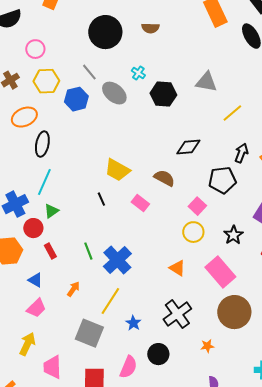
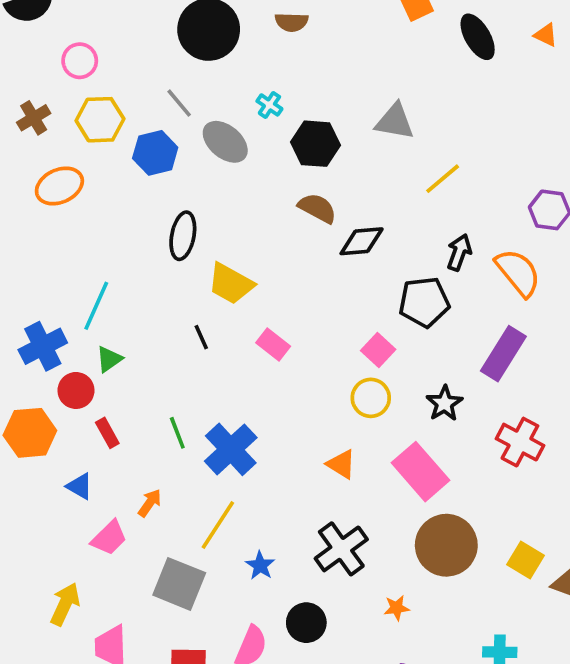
black ellipse: (42, 144) -> (183, 236), moved
brown semicircle: (164, 178) -> (317, 208), moved
pink trapezoid: (36, 308) -> (109, 538), moved

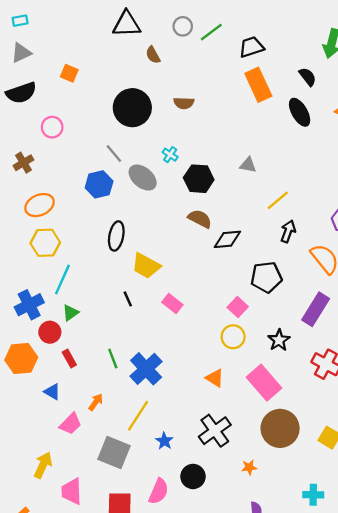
yellow hexagon: (100, 120) -> (45, 243), moved
gray triangle: (395, 122) -> (248, 165), size x0.7
black arrow: (459, 252) -> (288, 231), moved

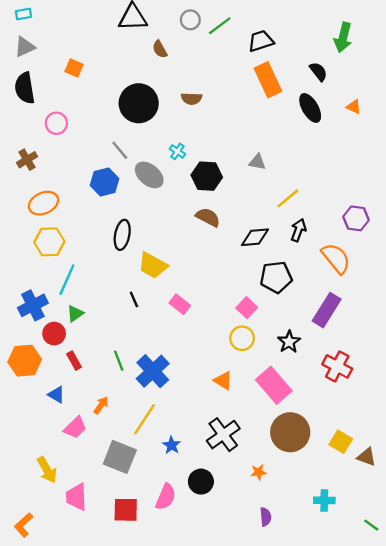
black semicircle: (21, 93) -> (25, 88), turned 100
black diamond: (227, 239) -> (255, 237), moved
yellow arrow: (43, 465) -> (47, 470), turned 125

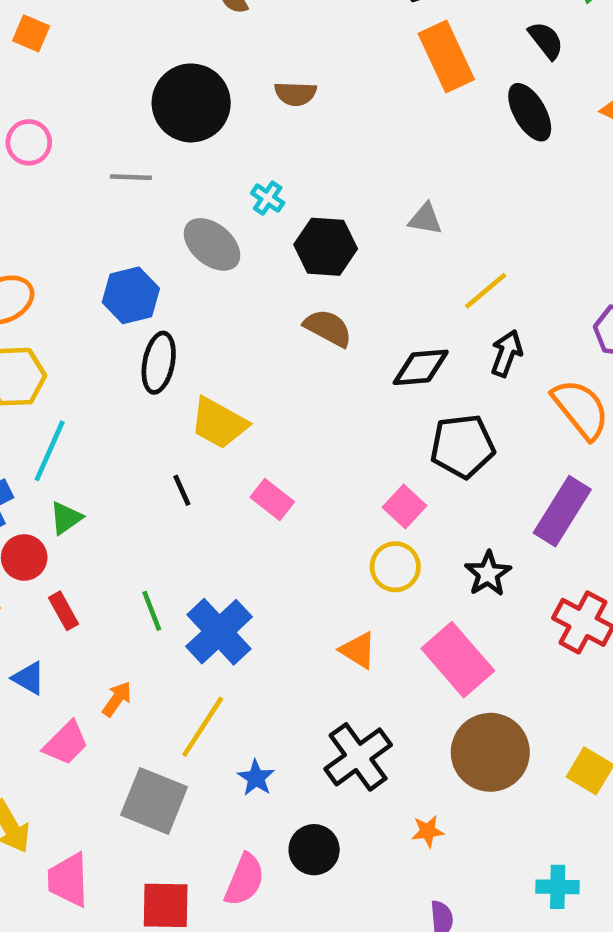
orange square: (74, 68) -> (31, 33), moved
gray line: (120, 150) -> (131, 177), moved, turned -48
blue hexagon: (105, 182) -> (131, 295), moved

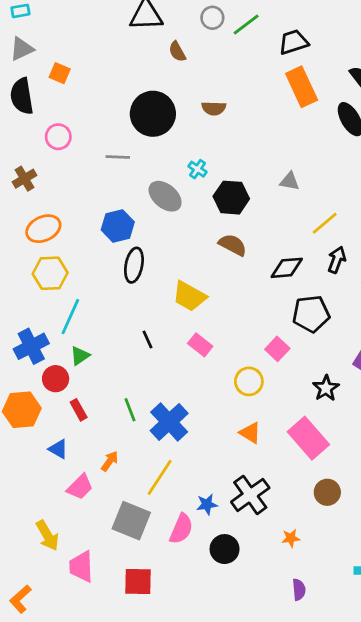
yellow trapezoid: (219, 423) -> (189, 296), moved
yellow circle: (395, 567) -> (249, 381), moved
brown circle: (490, 752) -> (327, 492), size x0.6
blue star: (256, 778) -> (207, 504), moved, turned 30
pink semicircle: (244, 880) -> (181, 529), moved

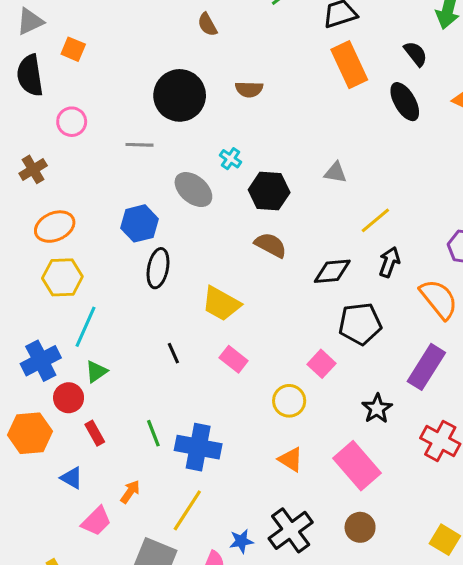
blue cross: (169, 422) -> (198, 447), turned -36
brown circle: (327, 492) -> (360, 527), moved

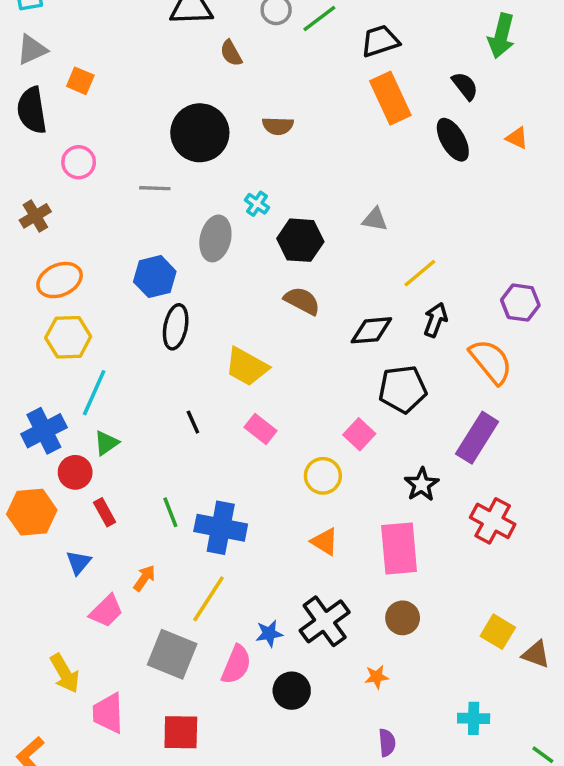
gray ellipse: (193, 190) -> (215, 238), turned 63
pink rectangle: (357, 466) -> (399, 549), turned 36
blue triangle: (72, 478) -> (79, 562), turned 40

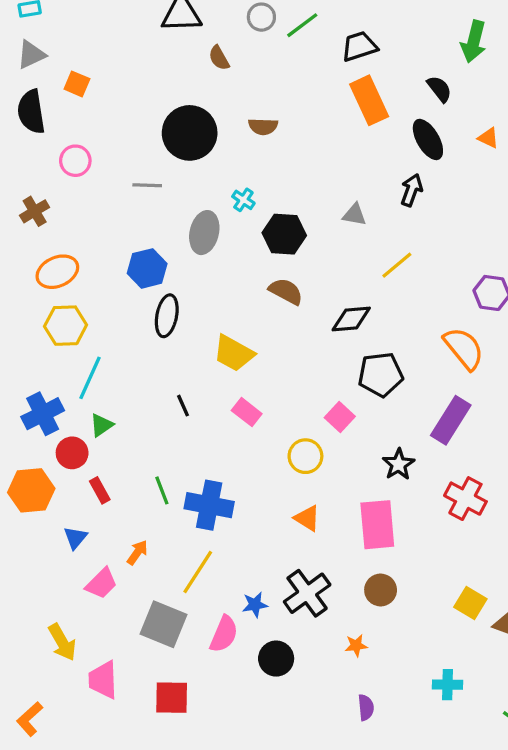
black arrow: (435, 320) -> (412, 190), moved

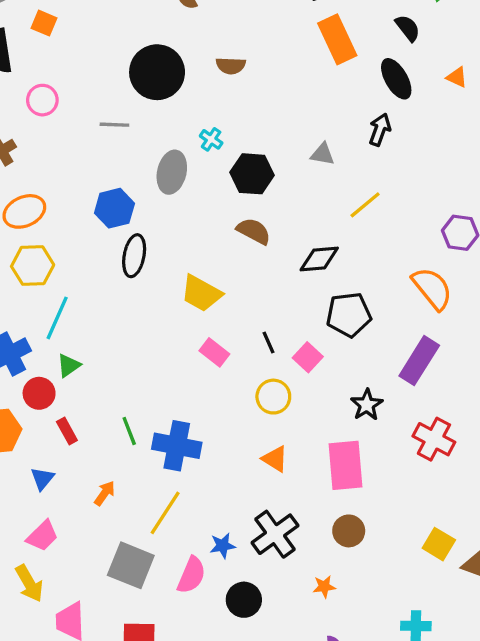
black line: (183, 406) -> (268, 343), moved
pink trapezoid: (101, 583) -> (42, 536), moved

